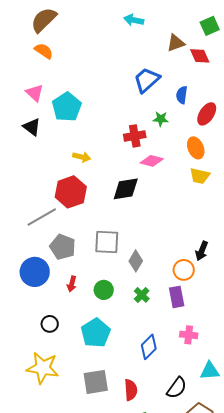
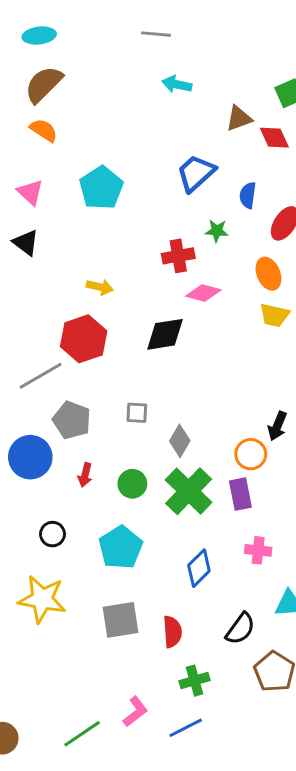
cyan pentagon: (67, 107) -> (101, 188), moved
gray square: (107, 242) -> (137, 413), size x0.6
green cross: (142, 295) -> (189, 491), size x2.0

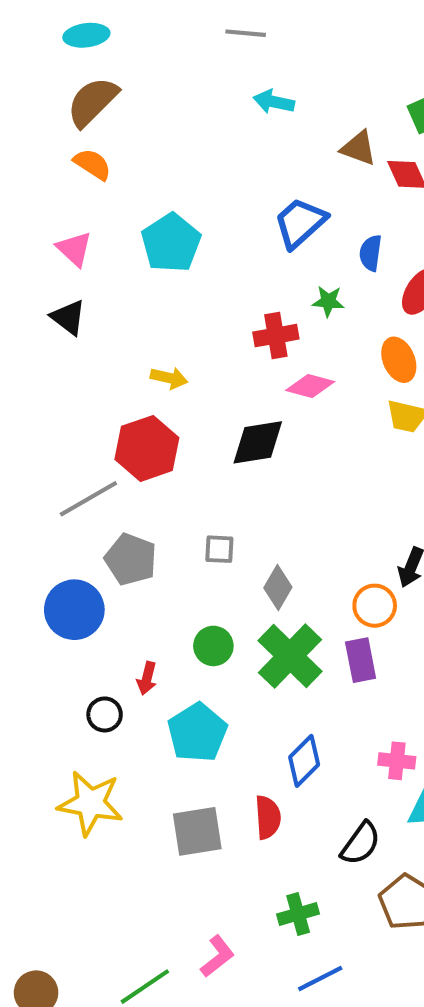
brown triangle: (239, 118) -> (359, 148), turned 40
red arrow: (85, 475) -> (147, 678), moved
pink cross: (258, 550) -> (397, 761), moved
red semicircle: (172, 632) -> (268, 817), moved
blue line: (186, 728) -> (320, 979), moved

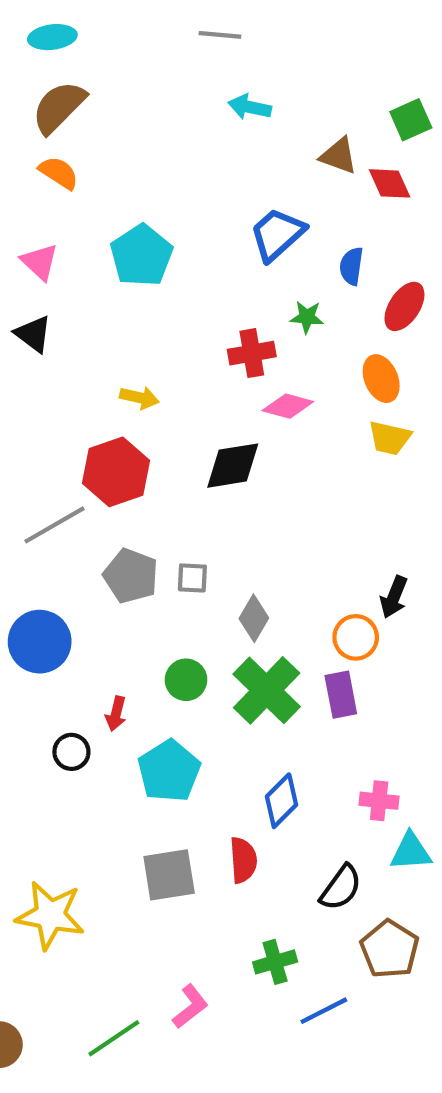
gray pentagon: (131, 559) -> (131, 576), moved
yellow star: (90, 803) -> (50, 915), moved
blue line: (320, 979) -> (324, 1011), moved

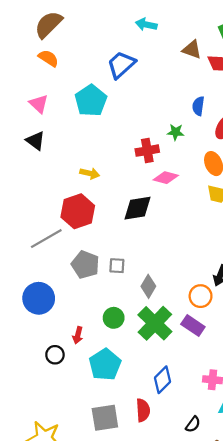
blue trapezoid: (277, 234) -> (121, 65), moved
purple rectangle: (341, 695) -> (193, 325), turned -45
black semicircle: (341, 888) -> (193, 424), size x0.7

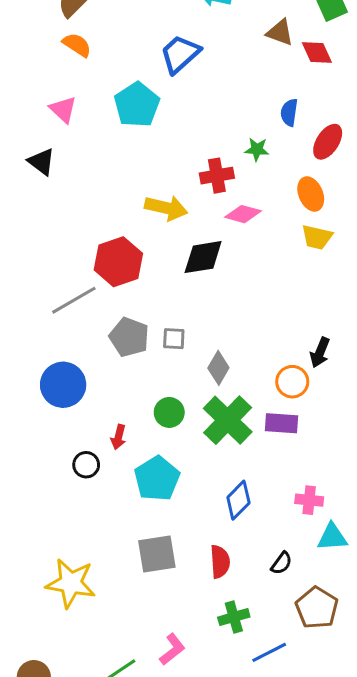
black triangle: (35, 141) -> (42, 162), moved
yellow arrow: (90, 173) -> (166, 208), moved, size x1.5
purple rectangle: (193, 325) -> (281, 423), turned -30
red semicircle: (143, 410) -> (220, 562), moved

